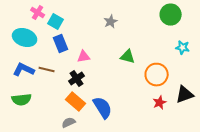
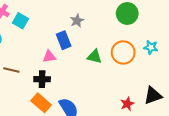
green circle: (171, 15) -> (127, 13), moved
blue rectangle: (61, 44) -> (64, 40), moved
orange circle: (157, 75) -> (123, 52), moved
black cross: (77, 79) -> (42, 79), turned 35

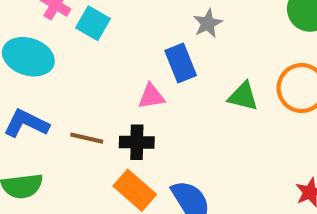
brown line: (11, 70) -> (87, 138), moved

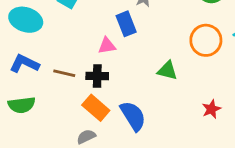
green triangle: (243, 96) -> (167, 71), moved

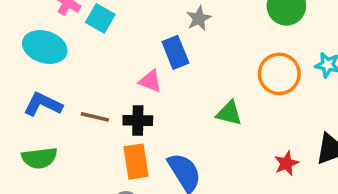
pink triangle: (107, 46) -> (150, 81), turned 30
orange rectangle: (96, 108) -> (136, 162), turned 40

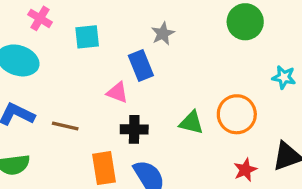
cyan square: (100, 18) -> (87, 37), moved, turned -36
orange circle: (279, 74) -> (237, 114), moved
black cross: (138, 120) -> (134, 129), moved

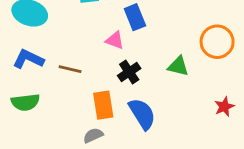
orange circle: (237, 114) -> (217, 42), moved
black cross: (134, 129) -> (129, 72), turned -35

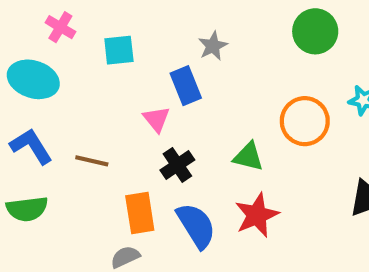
pink triangle: (115, 40) -> (156, 119), turned 30
blue L-shape: (28, 59) -> (31, 146), turned 32
red star: (224, 107) -> (257, 215), moved, size x1.5

